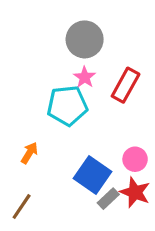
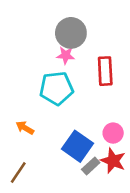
pink star: (85, 77) -> (66, 55), moved, turned -30
red rectangle: (126, 85) -> (105, 71), turned -32
orange arrow: (29, 153) -> (25, 128), turned -90

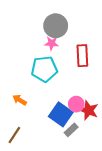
pink circle: (113, 133) -> (76, 104), moved
red star: (113, 161) -> (89, 110), moved

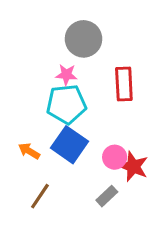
pink star: (52, 43) -> (66, 75), moved
blue square: (61, 114) -> (69, 145), moved
brown line: (14, 135) -> (40, 196), moved

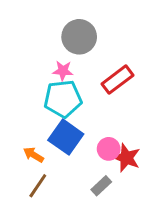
red rectangle: (124, 84) -> (117, 80), turned 56
orange arrow: (29, 151) -> (33, 155), moved

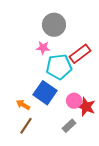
cyan pentagon: (63, 99) -> (59, 67), moved

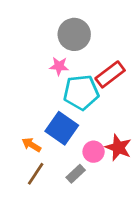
pink circle: (74, 101) -> (94, 152), moved
gray rectangle: (69, 126) -> (76, 174), moved

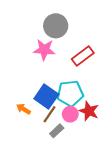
pink star: (59, 66) -> (44, 50), size x1.5
cyan pentagon: (81, 92) -> (70, 93), moved
brown line: (36, 174) -> (49, 114), moved

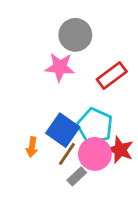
cyan pentagon: (70, 93) -> (95, 126), turned 30
orange arrow: (23, 109) -> (32, 147), turned -112
pink circle: (70, 114) -> (95, 154), size x1.5

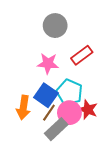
pink star: (60, 67) -> (48, 63), moved
orange arrow: (32, 147) -> (23, 108), size x1.6
gray rectangle: (77, 176) -> (56, 129), size x1.6

